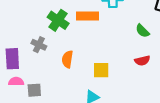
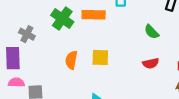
gray cross: (39, 45) -> (27, 34), moved
yellow square: (101, 70) -> (100, 58), moved

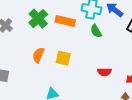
green semicircle: (152, 32) -> (96, 31), moved

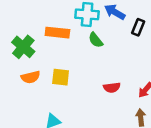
green cross: (38, 19) -> (23, 47), moved
orange semicircle: (38, 55) -> (31, 77), turned -119

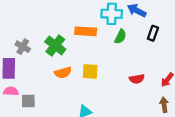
black rectangle: (138, 27) -> (153, 33), moved
green semicircle: (96, 40) -> (120, 37), turned -112

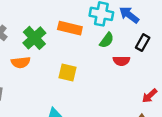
orange semicircle: (63, 73) -> (21, 62), moved
red semicircle: (137, 79) -> (121, 61), moved

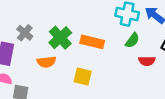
orange rectangle: (70, 28) -> (92, 42), moved
yellow square: (67, 72) -> (83, 77), moved

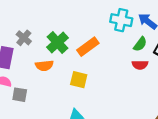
green semicircle: (132, 40) -> (140, 44), moved
orange rectangle: (92, 42) -> (88, 47), turned -50

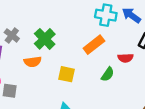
green semicircle: (140, 44) -> (108, 74), moved
orange rectangle: (88, 47) -> (94, 45), moved

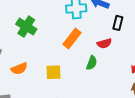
green cross: (45, 39) -> (26, 27), moved

